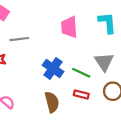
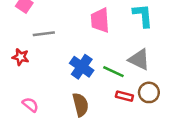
gray triangle: (104, 62) -> (139, 59), turned -30
red rectangle: (81, 94) -> (124, 96), moved

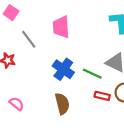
pink trapezoid: (100, 20) -> (61, 27), moved
gray line: (44, 34) -> (29, 39), turned 60

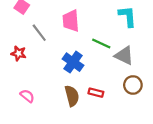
green line: (92, 74) -> (101, 44), moved
red rectangle: (102, 96) -> (96, 93), moved

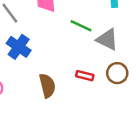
blue cross: (73, 62) -> (19, 47), moved
red rectangle: (96, 93) -> (85, 76), moved

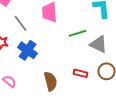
green line: (81, 26) -> (78, 33), turned -42

